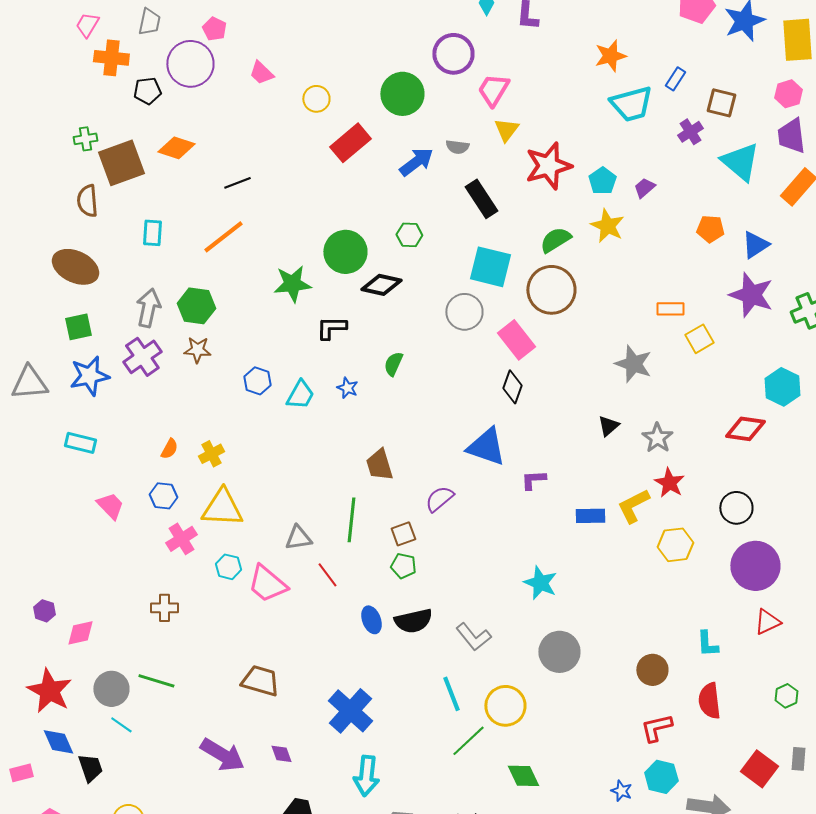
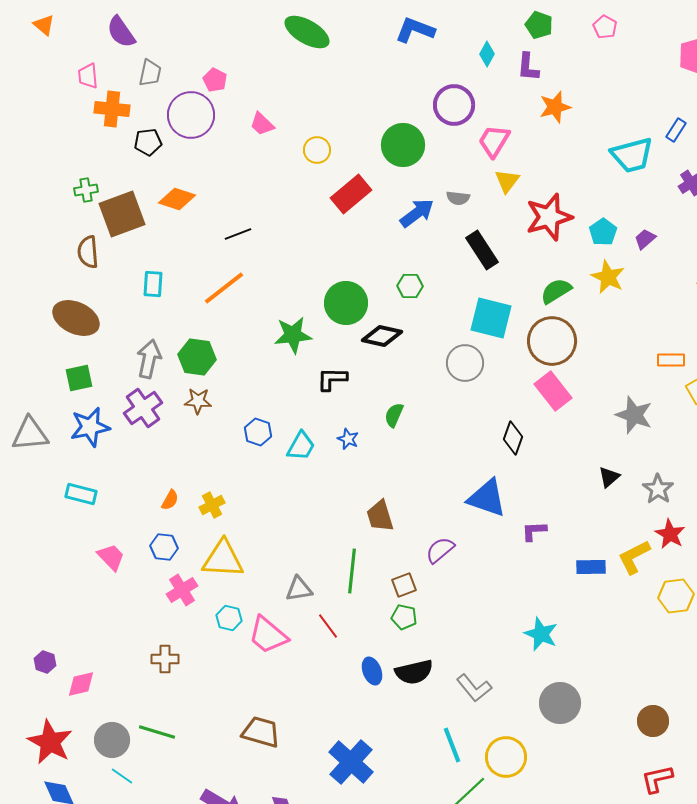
pink trapezoid: (87, 25) -> (88, 76), turned -36
orange star: (610, 56) -> (555, 107), moved
pink rectangle: (516, 340) -> (553, 391), moved

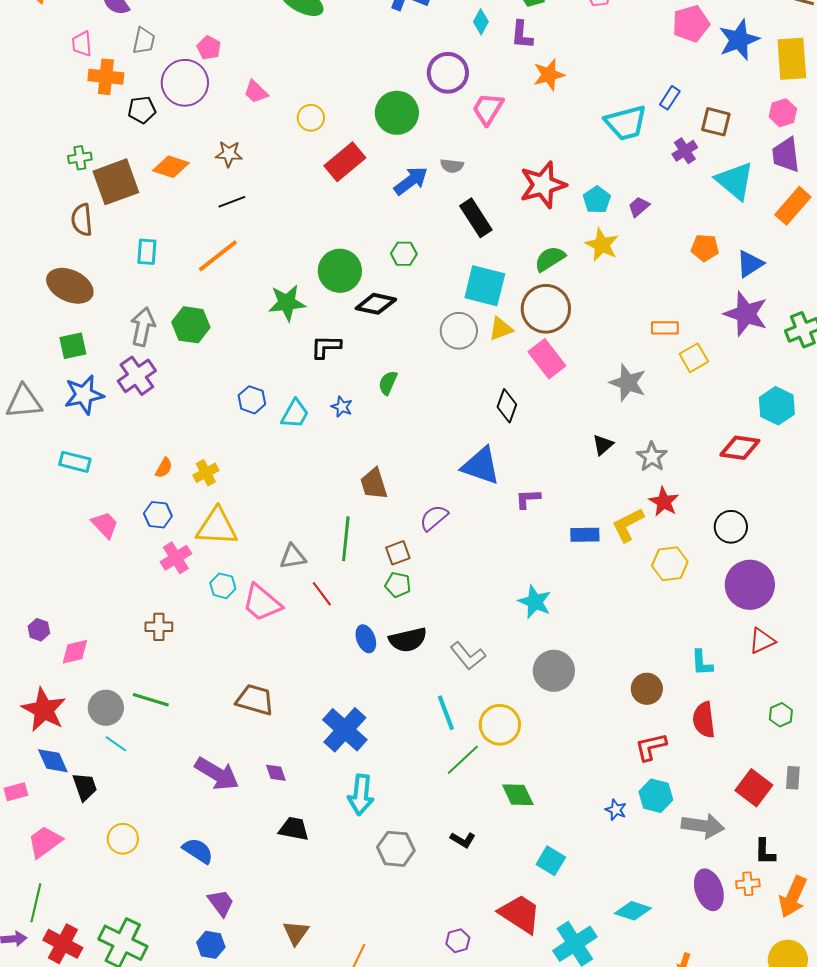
yellow triangle: (507, 181) -> (501, 329), moved, turned 32
brown star: (198, 401) -> (229, 154), moved

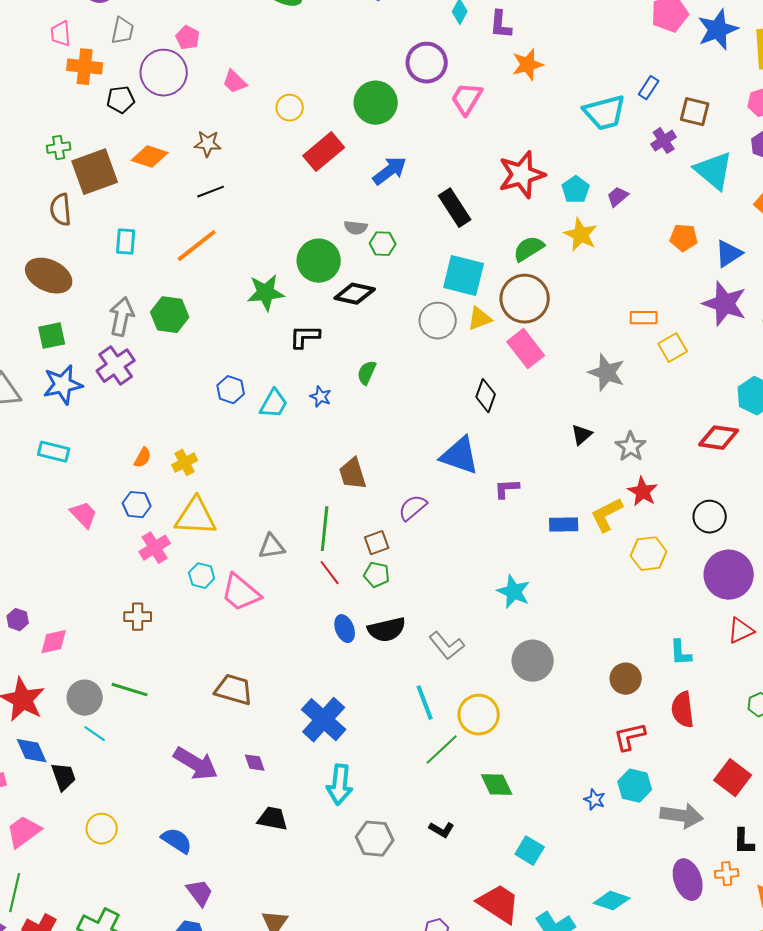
gray semicircle: (452, 166) -> (356, 228), moved
red line: (322, 594) -> (330, 573), moved

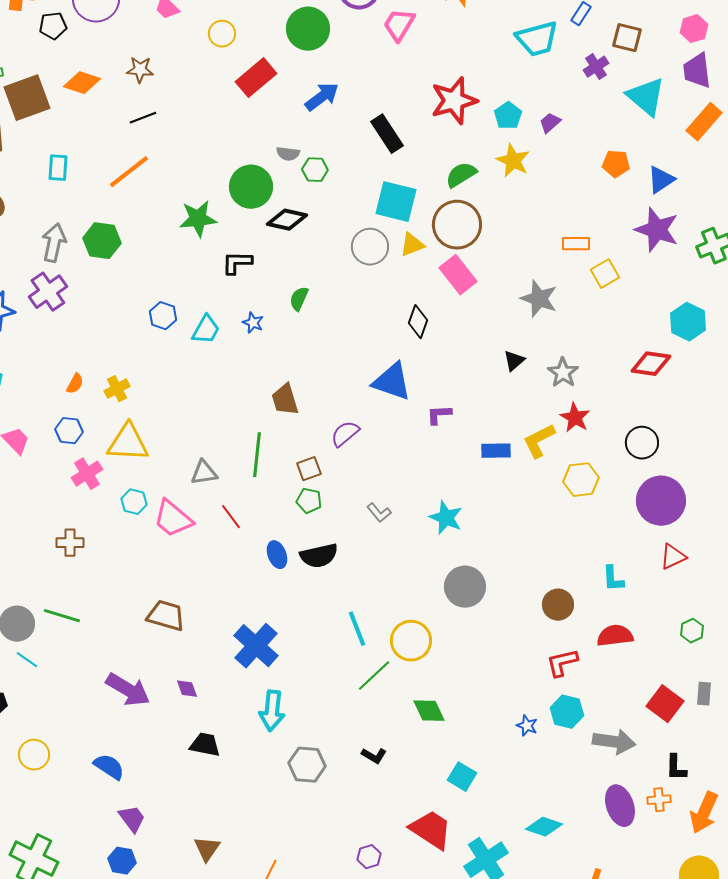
red line: (330, 573) -> (231, 517), moved
gray L-shape: (447, 646) -> (379, 513), moved, size x0.7
red semicircle: (683, 710) -> (615, 636), turned 90

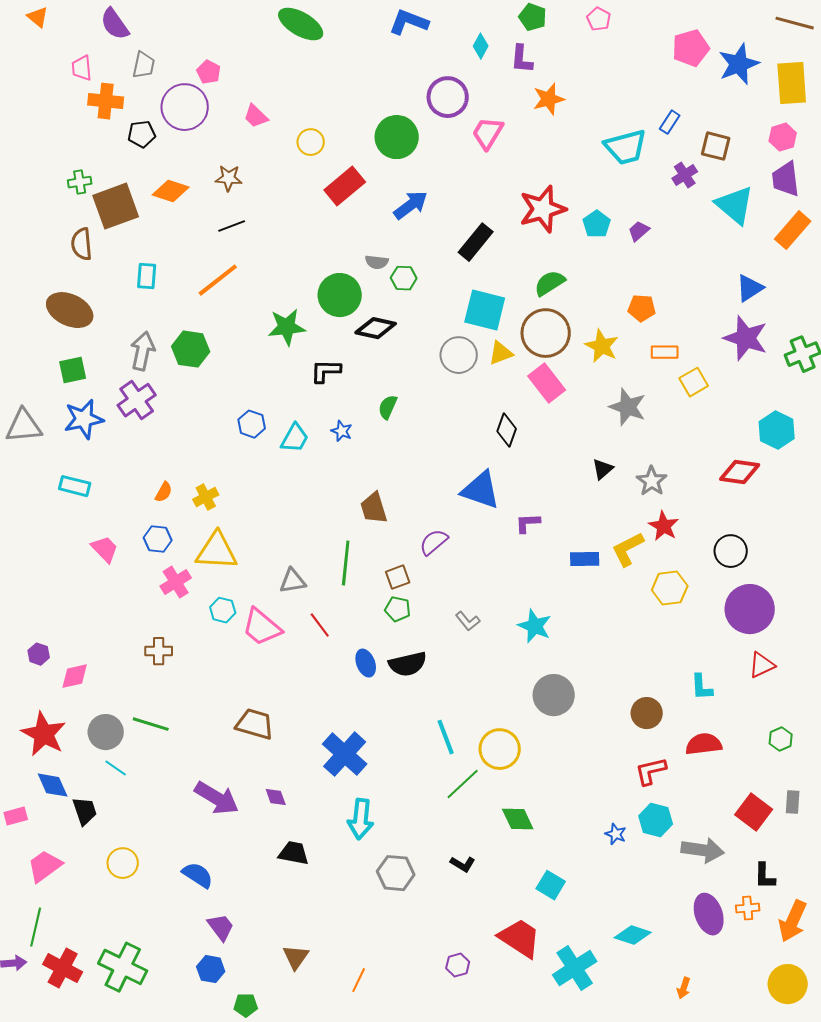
black rectangle: (387, 134) -> (476, 242), turned 72
yellow star: (513, 161) -> (602, 346), moved
orange pentagon: (616, 164) -> (642, 308), moved

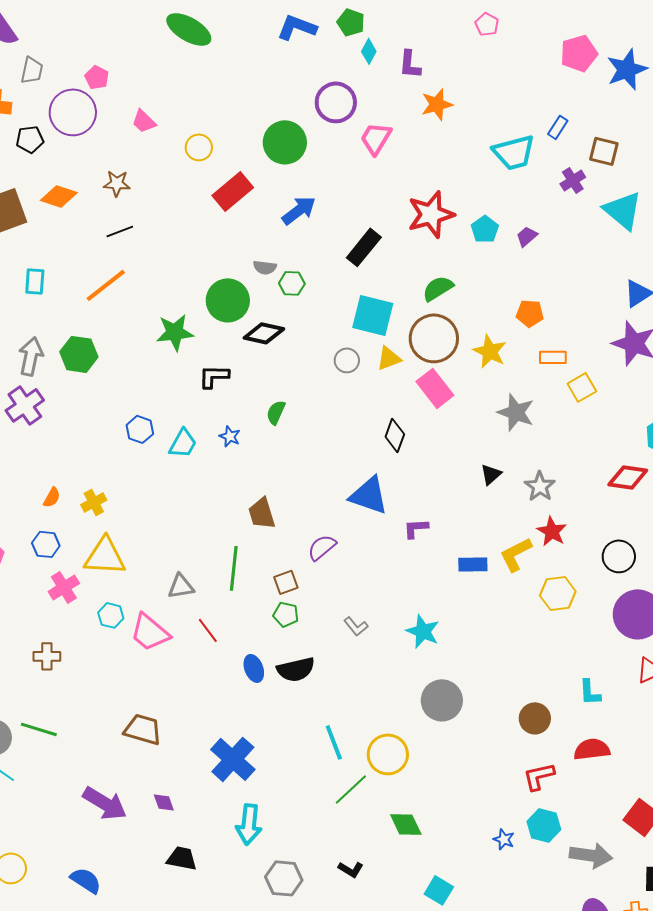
green pentagon: (533, 17) -> (351, 22), moved
gray circle: (459, 355) -> (347, 360), size x0.7

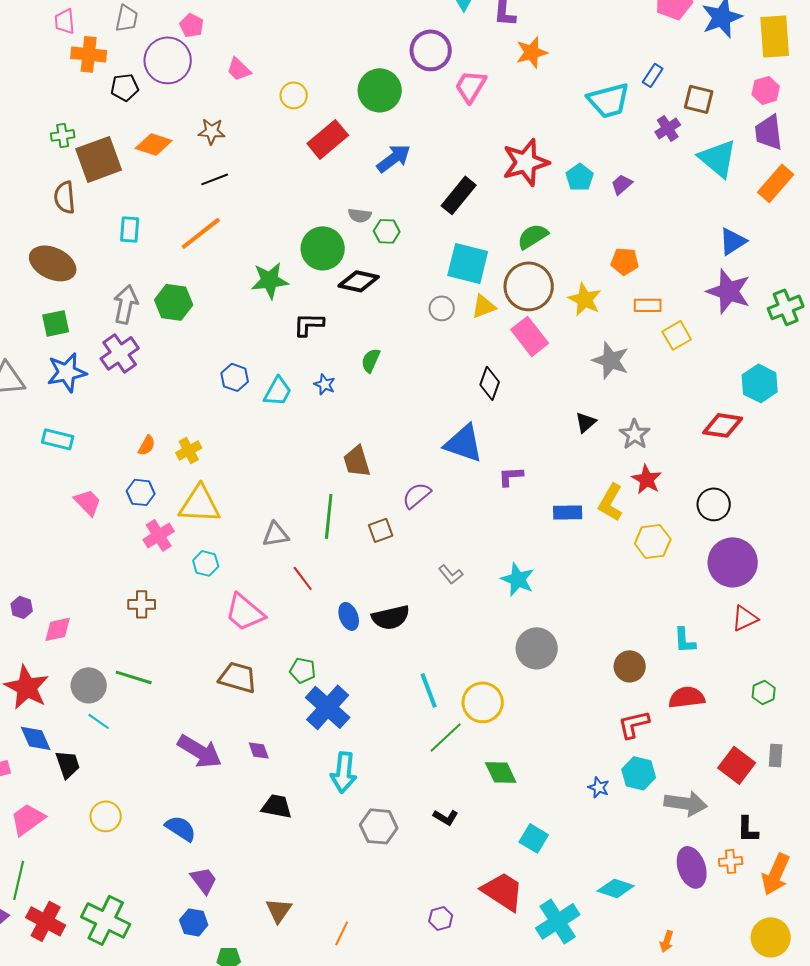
yellow L-shape: (516, 554) -> (611, 502), turned -33
green pentagon: (286, 614) -> (303, 670), moved
pink trapezoid: (150, 632) -> (245, 612), moved

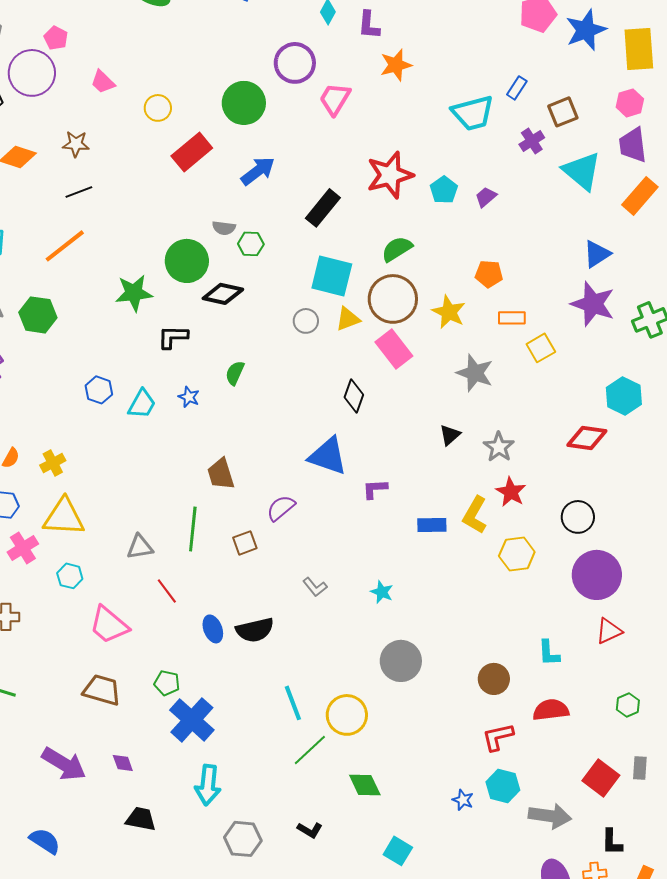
brown square: (699, 99) -> (563, 112), turned -36
cyan star: (518, 579) -> (382, 592), size x0.7

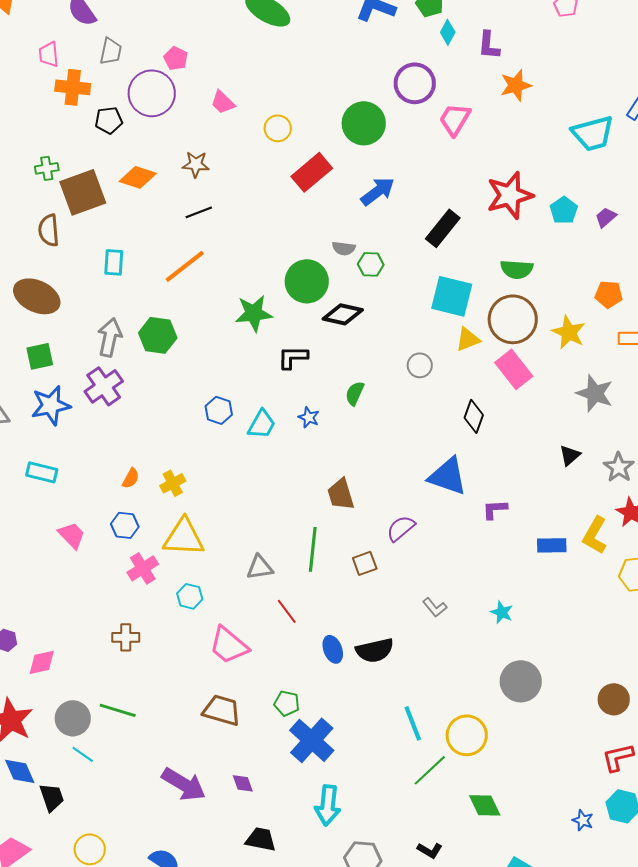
green semicircle: (397, 249) -> (517, 269), turned -144
gray circle: (306, 321) -> (420, 365), moved

